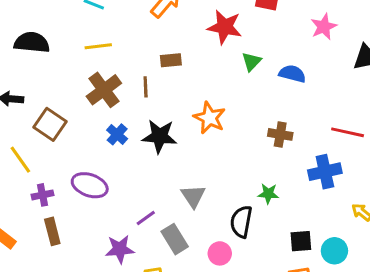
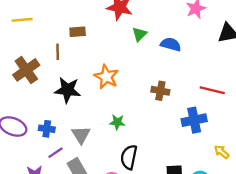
brown cross: (104, 90) -> (26, 70), moved
blue cross: (117, 134) -> (47, 129), moved, turned -35
green star: (268, 194) -> (117, 122), moved
gray triangle: (193, 196) -> (81, 135), moved

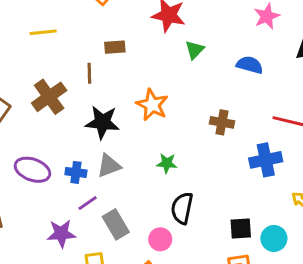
blue semicircle: (171, 44) -> (250, 65), moved
gray triangle: (81, 135) -> (109, 166), moved, turned 42

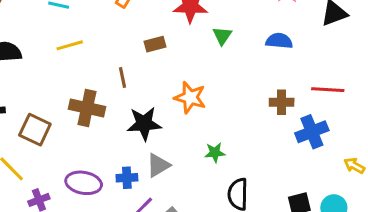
brown rectangle: (115, 47) -> (155, 44), moved
brown cross: (49, 97) -> (87, 108), turned -32
brown cross: (222, 122) -> (282, 102), moved

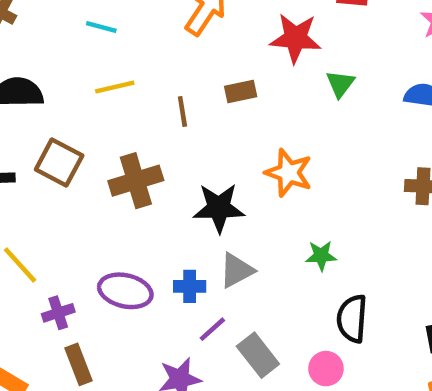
brown line: (123, 78) -> (182, 112), moved
brown cross: (87, 108) -> (136, 181), turned -32
brown square: (35, 130) -> (59, 162), moved

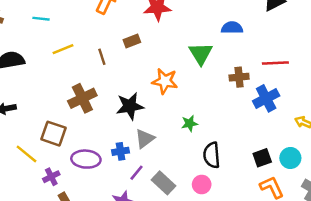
cyan line: (101, 27) -> (41, 19), moved
green triangle: (340, 84) -> (201, 54), moved, size x1.5
brown square: (59, 162) -> (53, 134), moved

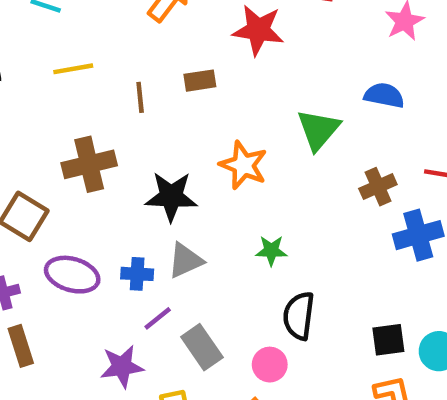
brown cross: (239, 77) -> (378, 187), turned -30

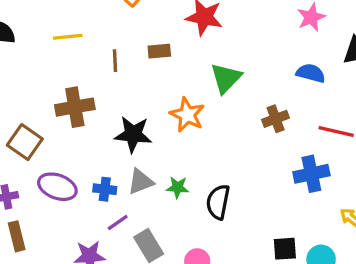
blue semicircle: (384, 95) -> (311, 73), moved
green triangle: (318, 130) -> (226, 78), moved
brown cross: (378, 187) -> (276, 119), moved
green star: (271, 251) -> (178, 187), moved
black semicircle: (299, 316) -> (218, 202), moved

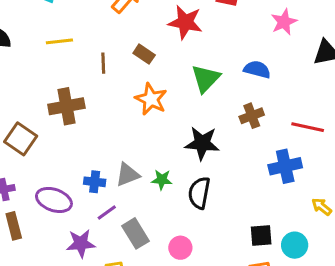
brown rectangle: (159, 51) -> (144, 54), turned 40
blue semicircle: (311, 73) -> (257, 69), moved
orange star: (187, 115) -> (151, 99), moved
black star: (133, 134) -> (202, 143), moved
purple ellipse: (57, 187) -> (54, 200), moved

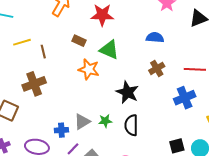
brown line: (103, 63) -> (43, 52), moved
green triangle: (206, 78) -> (109, 50), moved, turned -40
black star: (202, 143) -> (127, 92), turned 30

